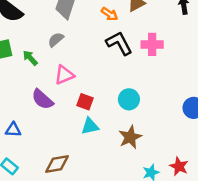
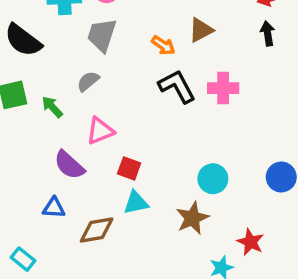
cyan circle: (129, 99) -> (213, 179), moved
blue triangle: (13, 130) -> (54, 208), moved
brown diamond: (57, 164) -> (97, 230), moved
red star: (179, 166) -> (250, 242), moved

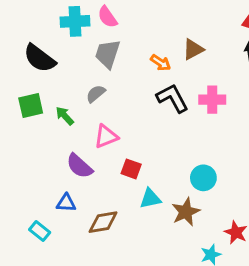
cyan triangle: (136, 203) -> (150, 199), moved
cyan rectangle: (23, 259) -> (40, 231), moved

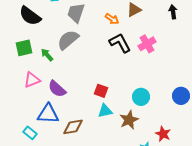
gray semicircle: (96, 94) -> (68, 40), size x1.6
pink cross: (212, 100) -> (147, 44), turned -30
pink triangle: (106, 137) -> (32, 80), moved
red square: (131, 169) -> (101, 91), moved
blue triangle: (66, 203) -> (48, 114), size x1.6

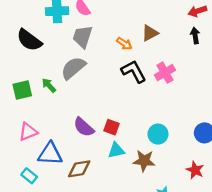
green square: (24, 48) -> (22, 90), moved
pink triangle: (32, 80) -> (28, 132), moved
purple semicircle: (57, 89) -> (84, 127), moved
brown star: (129, 120) -> (144, 161), turned 30
red star: (163, 134) -> (195, 170), moved

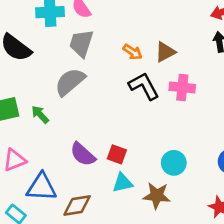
brown triangle: (150, 33) -> (165, 52), moved
pink cross: (165, 73) -> (182, 87), turned 36
green arrow: (49, 85) -> (40, 115), moved

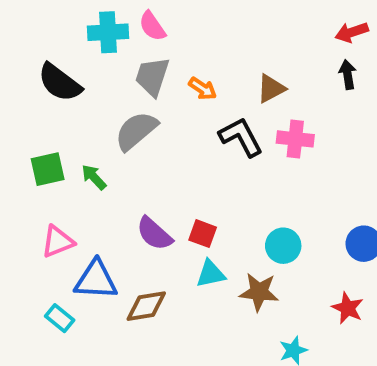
orange arrow: (133, 52) -> (203, 89), moved

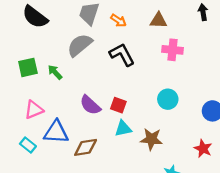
brown triangle: (271, 89) -> (158, 20), turned 30
black L-shape: (241, 137) -> (122, 55), moved
cyan circle: (283, 246) -> (168, 99), moved
cyan rectangle: (60, 318) -> (28, 145), moved

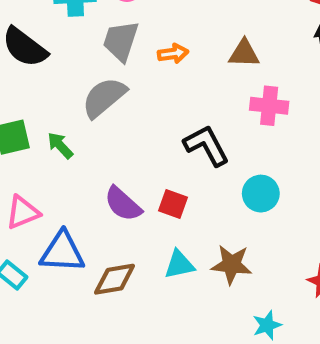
orange arrow: (118, 20) -> (173, 54), turned -42
black L-shape: (122, 55) -> (206, 145), moved
cyan triangle: (123, 129) -> (179, 265), moved

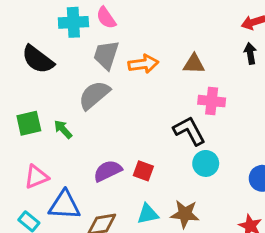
orange arrow: (173, 54) -> (143, 64), size x1.4
black L-shape: (206, 145) -> (189, 131), moved
purple semicircle: (123, 204) -> (108, 171), turned 112

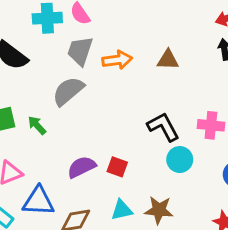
pink cross: (212, 101) -> (211, 125), moved

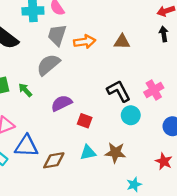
pink cross: (211, 125) -> (154, 90), turned -36
purple semicircle: (82, 167) -> (62, 103), moved

